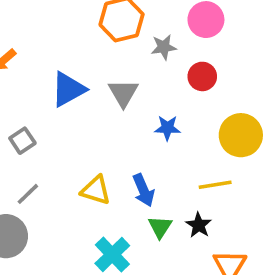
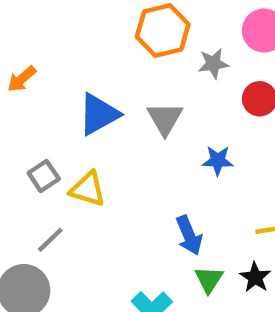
yellow triangle: (96, 190) -> (88, 189), moved

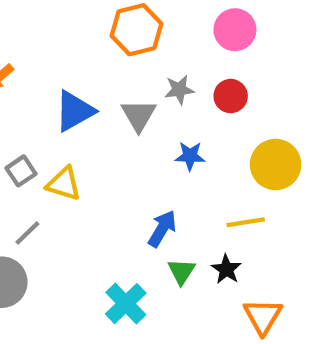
gray star: (213, 64) -> (179, 90), moved
blue arrow: (189, 235) -> (162, 229), turned -126

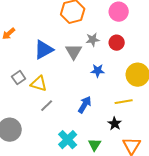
gray line: (27, 233) -> (47, 106), moved
green triangle: (181, 271) -> (95, 145), moved

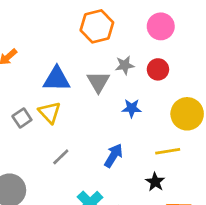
blue triangle: (44, 50) -> (57, 79), turned 30
yellow triangle: (39, 84) -> (50, 112), moved, turned 30

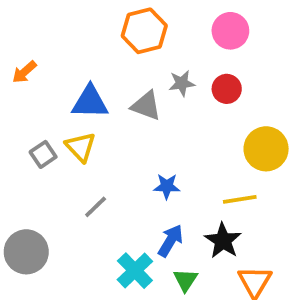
gray triangle: (98, 82) -> (146, 106), turned -40
blue star: (132, 108) -> (167, 186), moved
blue arrow: (114, 155) -> (170, 241), moved
black star: (155, 182) -> (223, 241), size x1.4

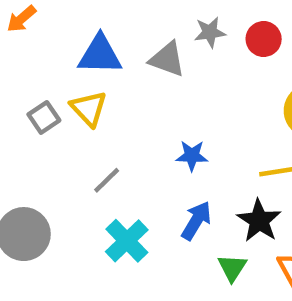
cyan cross: (135, 271) -> (127, 241), moved
green triangle: (185, 280) -> (232, 268), moved

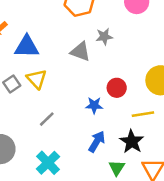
red circle: (264, 39) -> (117, 88), moved
blue triangle: (100, 55) -> (27, 47), moved
cyan cross: (127, 241) -> (48, 163), moved

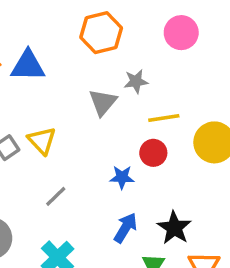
blue triangle: (27, 47) -> (28, 66), moved
gray triangle: (80, 52) -> (103, 102), turned 50
yellow line: (143, 114) -> (164, 118), moved

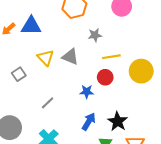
gray triangle: (103, 102) -> (70, 57), moved, turned -48
yellow triangle: (42, 141) -> (46, 58), moved

